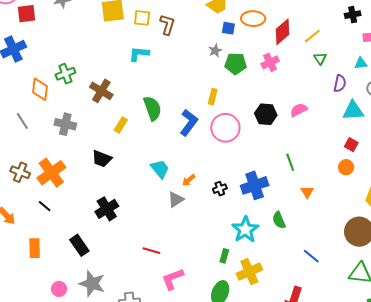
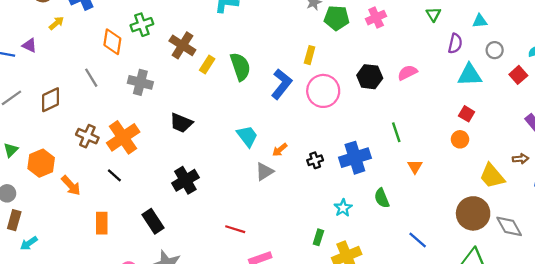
yellow rectangle: (121, 125) -> (207, 65), moved
cyan star: (245, 230) -> (343, 208), size x0.6

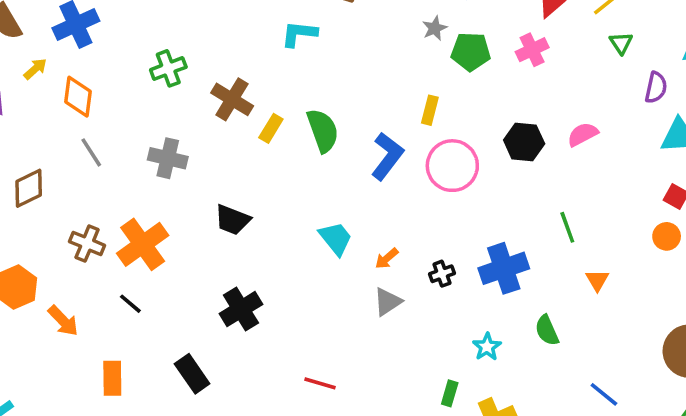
orange diamond: (112, 42) -> (78, 97), moved
gray triangle: (265, 172) -> (388, 302), moved

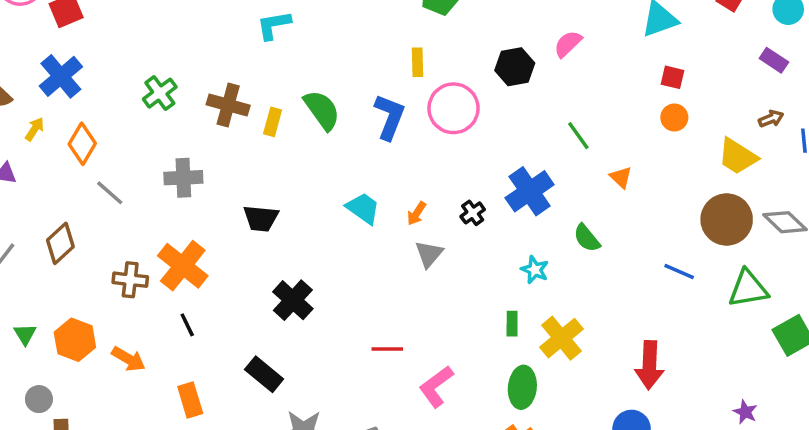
orange diamond: (78, 97) -> (82, 144), turned 39
black line: (130, 304) -> (187, 325), turned 40
blue line: (604, 394) -> (679, 271), moved

